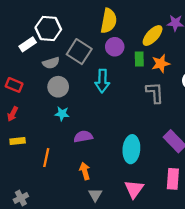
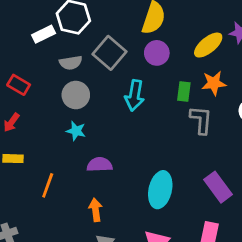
green rectangle: (139, 59) -> (184, 91), moved

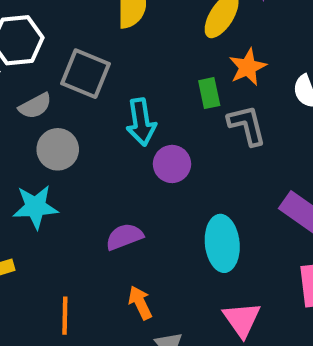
purple circle: (157, 53) -> (172, 164), moved
cyan star: (76, 131) -> (35, 207), moved, size x1.5
orange line: (48, 185) -> (65, 316), moved

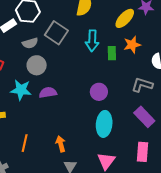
cyan arrow: (141, 122) -> (92, 41), moved
gray L-shape: (247, 125) -> (142, 85), moved, turned -70
purple circle: (172, 164) -> (99, 92), moved
purple semicircle: (124, 237) -> (48, 93), moved

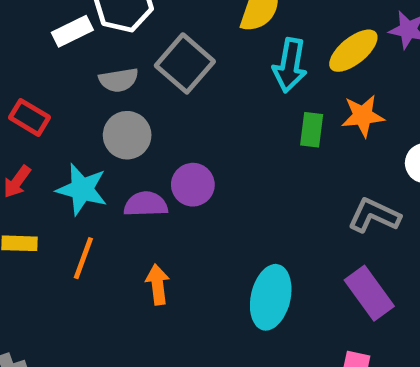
cyan arrow: (92, 41) -> (290, 65), moved
purple circle: (99, 92) -> (193, 185), moved
orange line: (25, 143) -> (83, 258), moved
orange arrow: (61, 144) -> (158, 284), moved

